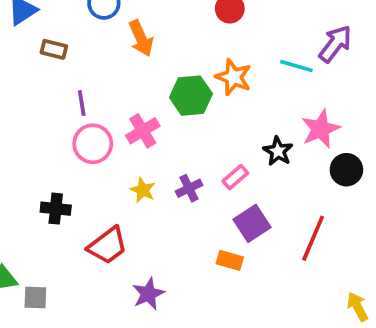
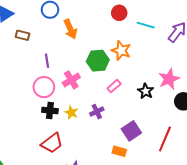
cyan line: (296, 66) -> (146, 25), moved
purple line: (82, 103) -> (47, 61), moved
pink rectangle: (235, 177) -> (114, 86), moved
black cross: (56, 209) -> (50, 111), moved

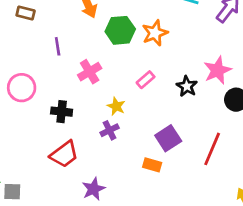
orange star: (121, 50) -> (155, 33), turned 30
green hexagon: (98, 61) -> (120, 30), moved
pink circle: (44, 87) -> (22, 88), moved
purple cross: (97, 112) -> (110, 130), moved
yellow star: (71, 113) -> (116, 106), moved

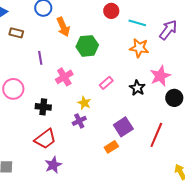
orange star: (155, 33) -> (139, 48), moved, turned 30
orange rectangle: (152, 165) -> (111, 147), turned -48
purple star: (94, 189) -> (53, 165), moved

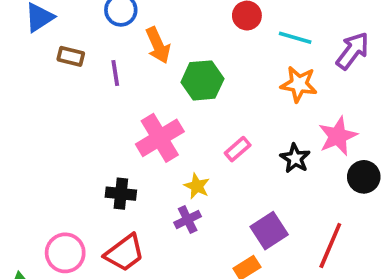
purple line: (40, 58) -> (115, 73), moved
pink cross: (64, 77) -> (160, 138), size x1.4
pink circle: (13, 89) -> (65, 253), moved

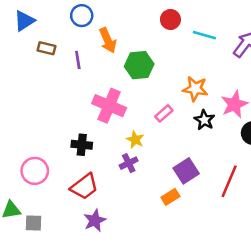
orange star: (299, 84) -> (195, 89), moved
pink cross: (160, 138) -> (109, 106), turned -36
pink circle: (65, 253) -> (35, 171), moved

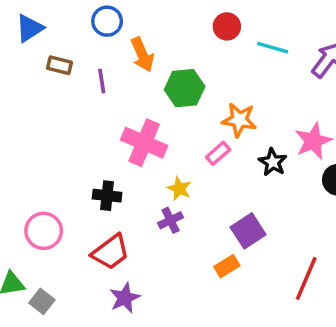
orange star: (195, 89) -> (239, 120), moved
red line: (229, 181) -> (306, 278), moved
gray square: (33, 223) -> (42, 301), turned 36

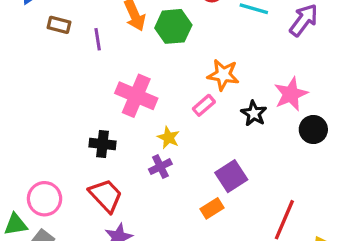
green hexagon: (185, 88) -> (173, 26), moved
pink circle: (44, 231) -> (45, 199), moved
red trapezoid: (111, 252) -> (106, 195), turned -96

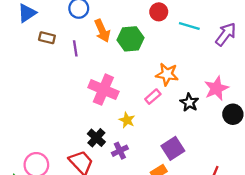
black cross: (102, 144) -> (96, 138), moved, turned 36
purple cross: (160, 167) -> (120, 151), moved

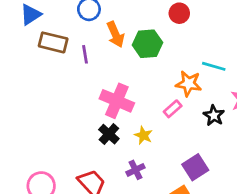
cyan line: (189, 26) -> (214, 66), moved
brown rectangle: (47, 38) -> (53, 42), size x1.5
black cross: (96, 138) -> (109, 134), moved

